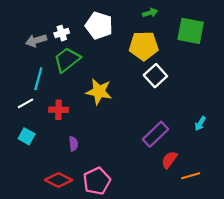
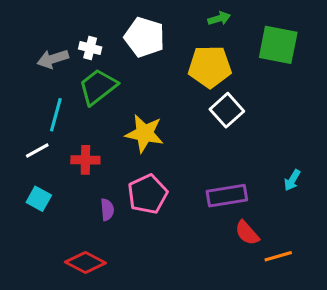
white cross: (62, 33) -> (90, 48), turned 32
purple rectangle: (155, 134) -> (227, 196), turned 35
red semicircle: (169, 160) -> (247, 233), turned -78
pink pentagon: (97, 181) -> (148, 194), moved

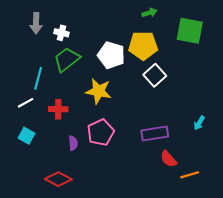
white pentagon: (145, 37) -> (111, 55), moved
gray arrow: (53, 59) -> (36, 23), moved, turned -72

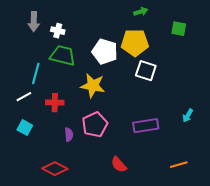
green square: (190, 31) -> (179, 29), size x0.6
green trapezoid: (67, 59) -> (63, 56), turned 52
white square: (155, 75) -> (146, 71), turned -30
red semicircle: (168, 159) -> (119, 165), moved

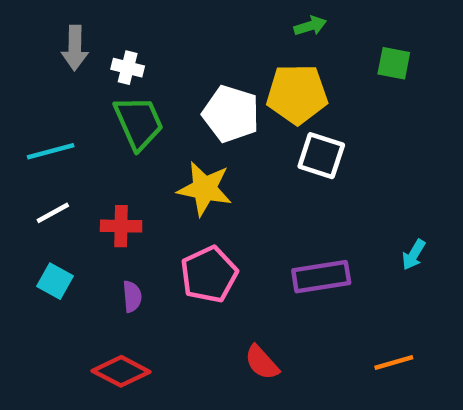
green trapezoid: (63, 56) -> (139, 123), turned 52
cyan line: (36, 74) -> (51, 151), moved, turned 60
purple semicircle: (69, 135) -> (132, 296), moved

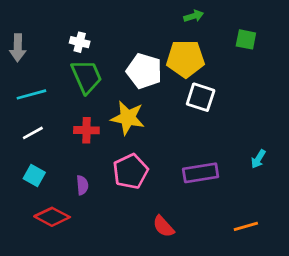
gray arrow: (75, 48) -> (18, 48), moved
red cross: (121, 226) -> (86, 130), moved
red diamond: (121, 371) -> (52, 217), moved

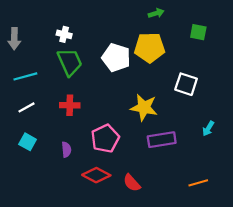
white square: (201, 97) -> (186, 84), moved
yellow star: (128, 118) -> (144, 107), moved
red diamond: (52, 217) -> (96, 175), moved

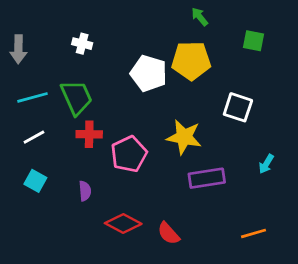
green arrow: (156, 13) -> (200, 17), turned -112
green trapezoid: (70, 62) -> (76, 97), moved
pink pentagon: (105, 139) -> (129, 154), moved

